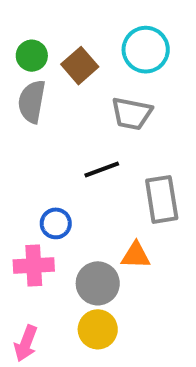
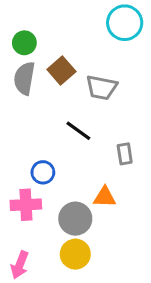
cyan circle: (146, 50) -> (125, 23), moved
brown square: (80, 66) -> (61, 71), moved
black line: (102, 170) -> (78, 131), turned 56
gray rectangle: (162, 199) -> (125, 154), size x0.6

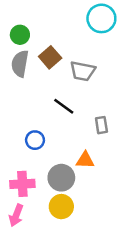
pink cross: (26, 205) -> (22, 184), moved

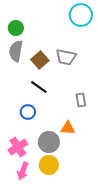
brown square: (50, 57) -> (40, 60), moved
black line: (64, 106) -> (39, 87), moved
pink cross: (22, 184) -> (18, 147), turned -30
pink arrow: (16, 215) -> (23, 171), moved

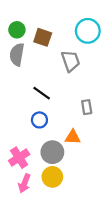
cyan circle: (81, 15) -> (88, 31), moved
gray trapezoid: (66, 57) -> (71, 61), turned -120
brown square: (40, 60) -> (43, 37), moved, turned -30
blue circle: (28, 112) -> (39, 120), moved

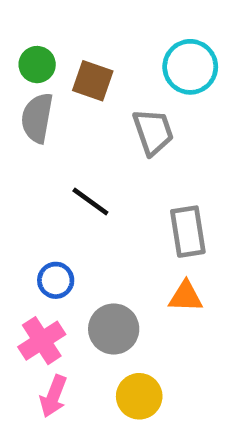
gray rectangle: (87, 107) -> (188, 232), size x1.5
blue circle: (39, 120) -> (56, 280), moved
orange triangle: (73, 137) -> (186, 297), moved
yellow circle: (52, 177) -> (139, 396), moved

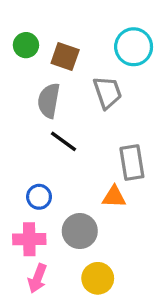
gray semicircle: (37, 118) -> (49, 101), moved
orange triangle: (186, 297) -> (114, 197), moved
pink cross: (42, 341) -> (29, 239), turned 32

